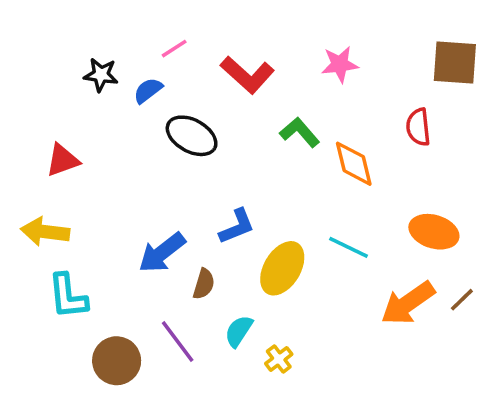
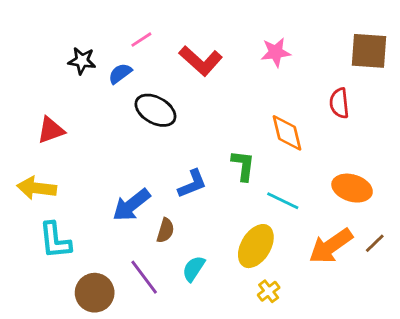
green L-shape: (300, 132) -> (243, 165), moved, turned 48
yellow ellipse: (282, 268) -> (256, 246), moved
yellow cross: (279, 359) -> (269, 291), moved

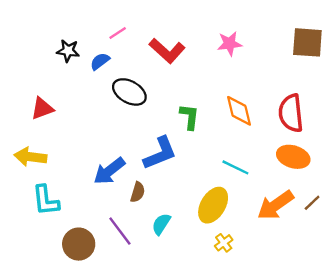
red semicircle: (339, 103) -> (291, 113), moved, size x1.5
green L-shape: (243, 165) -> (189, 117), moved
blue L-shape: (192, 184) -> (160, 153), size x1.4

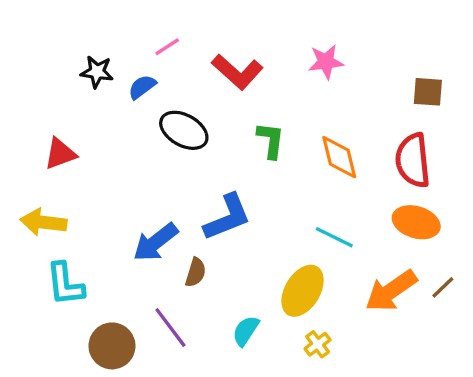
brown square: (307, 42) -> (428, 92), moved, size x0.7
green L-shape: (189, 117) -> (271, 140), moved
cyan semicircle: (161, 224) -> (246, 331), moved

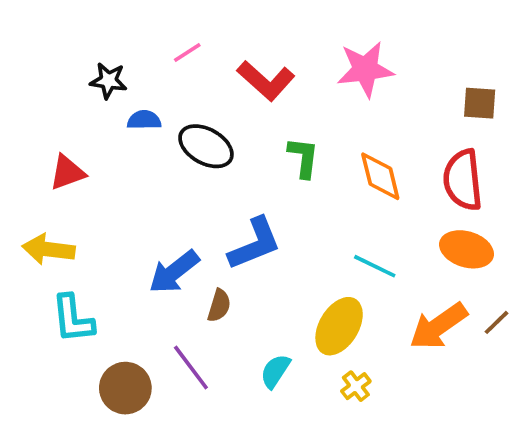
pink star: (326, 62) -> (365, 69), size x1.4
blue semicircle: (142, 87) -> (144, 120), moved, turned 36

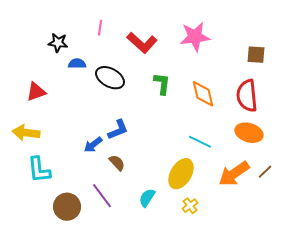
pink line: (187, 52) -> (100, 28), turned -49
blue L-shape: (255, 244) -> (118, 130), moved, size x0.7
blue arrow: (174, 272) -> (93, 145), size x0.7
brown semicircle: (219, 306) -> (117, 163), turned -60

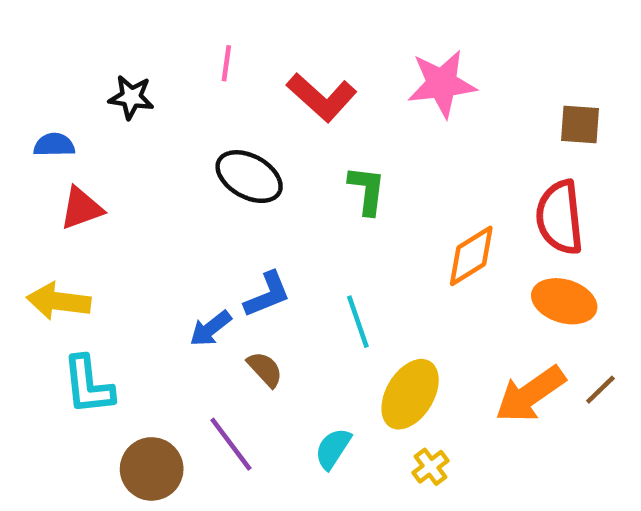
blue semicircle: (77, 64) -> (54, 145), moved
orange diamond: (203, 94) -> (471, 256), moved, turned 72
cyan line: (200, 142) -> (358, 322), moved, turned 45

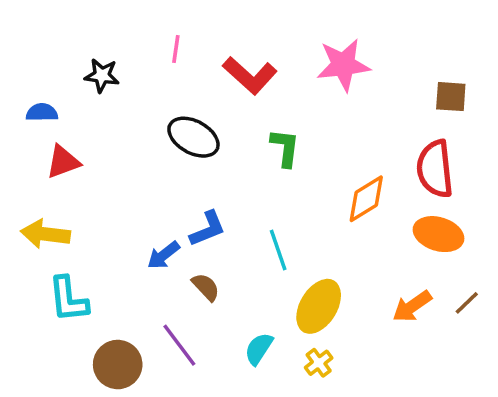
orange arrow: (530, 394) -> (412, 306), size x0.7
yellow cross: (430, 467) -> (319, 363), moved

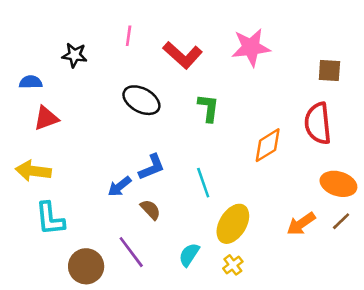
orange ellipse: (439, 234) -> (338, 184), moved

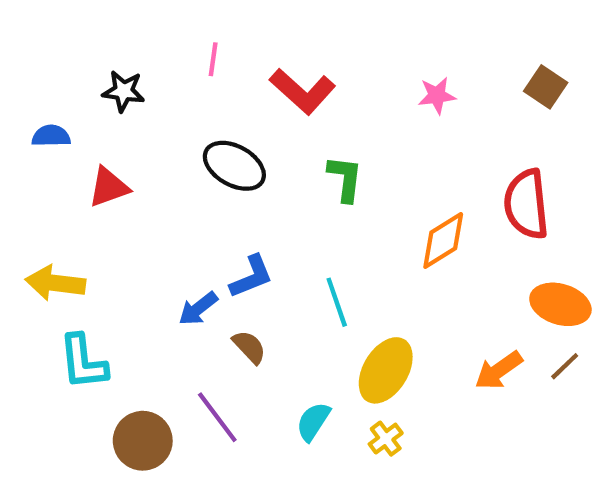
pink star: (251, 47) -> (437, 95), moved, size x0.6
brown square: (329, 71) -> (546, 87), moved, turned 30
red triangle: (46, 118) -> (109, 187), moved

